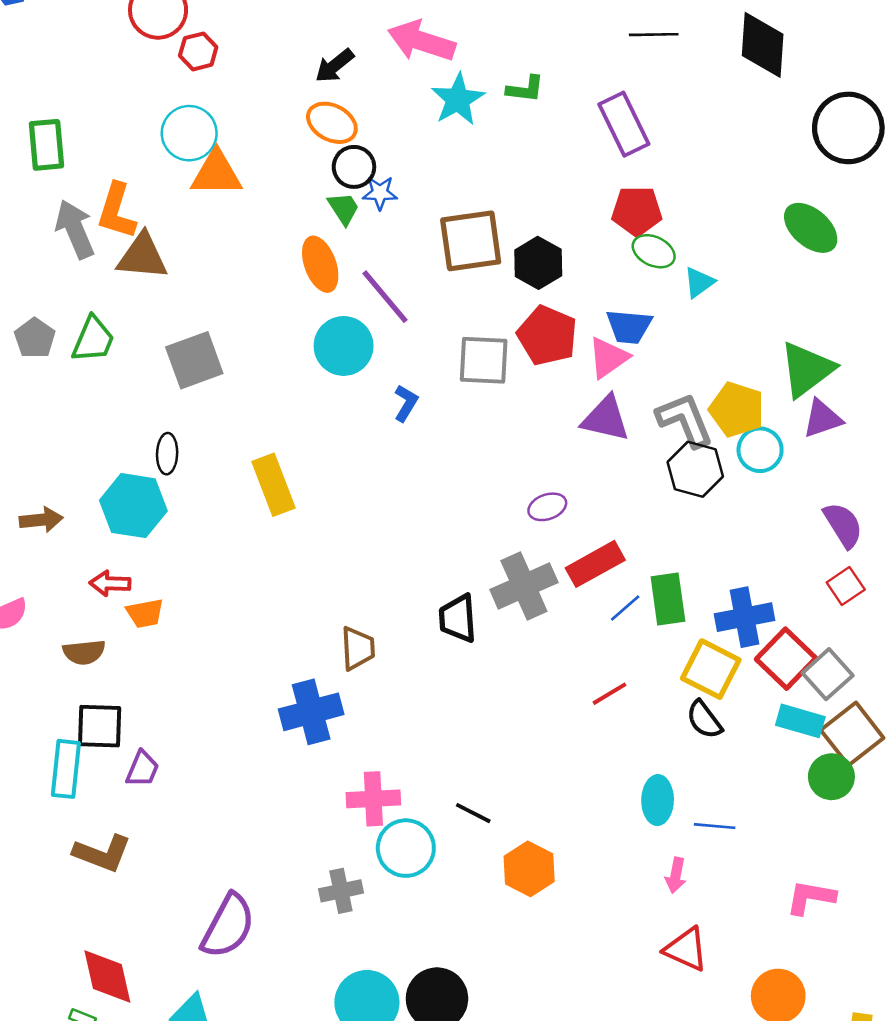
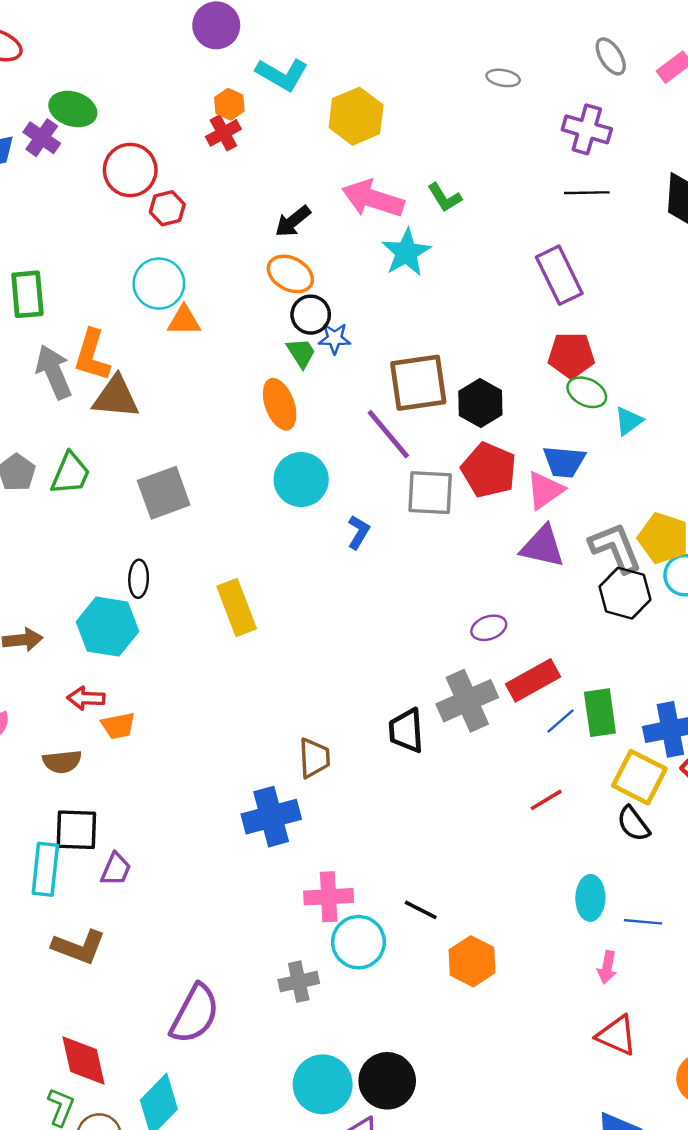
green L-shape: (525, 89) -> (445, 197), moved, turned 51
orange triangle: (216, 173) -> (184, 321), size x0.7
purple line: (385, 297) -> (388, 434), moved

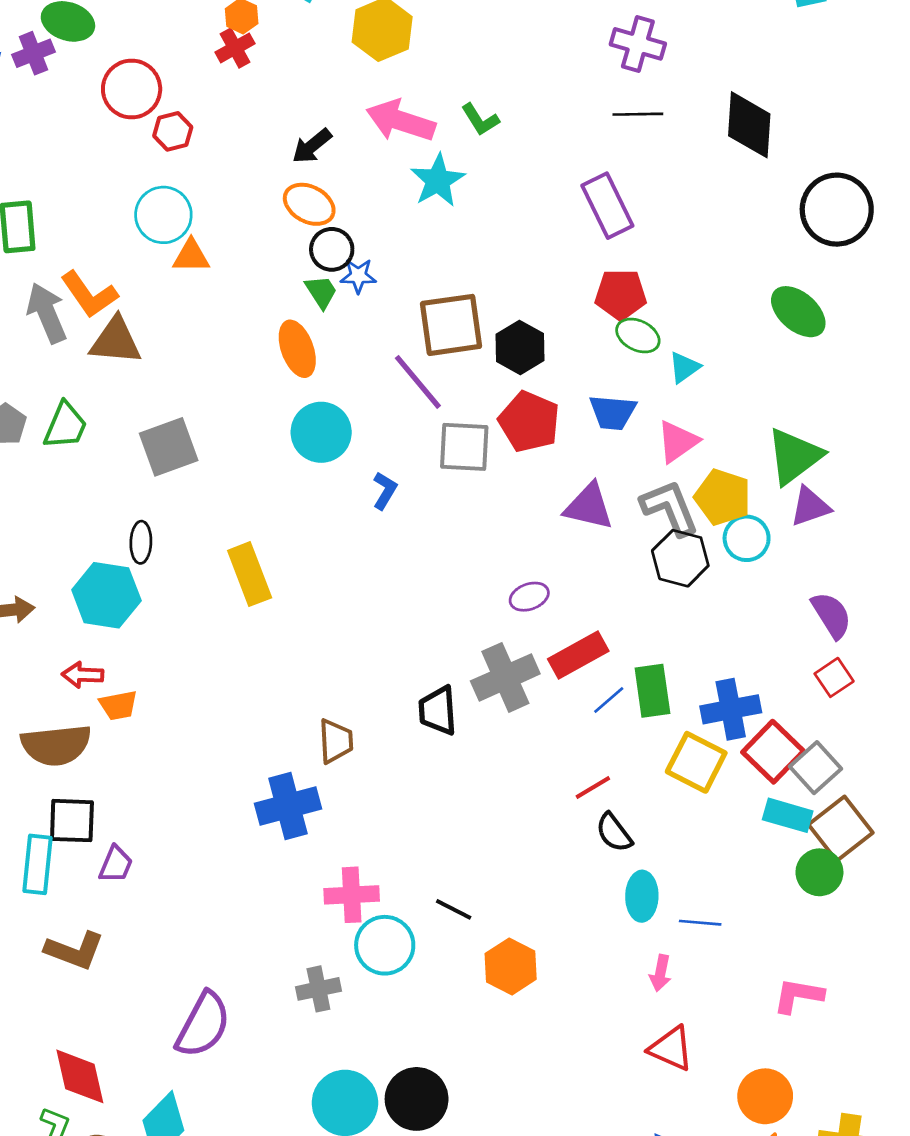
purple cross: (42, 138) -> (34, 53), turned 33
orange L-shape: (92, 355) -> (89, 294), turned -52
pink triangle: (545, 490) -> (678, 442), moved
brown semicircle: (62, 762) -> (56, 745), size x1.6
black semicircle: (633, 824) -> (614, 833), moved

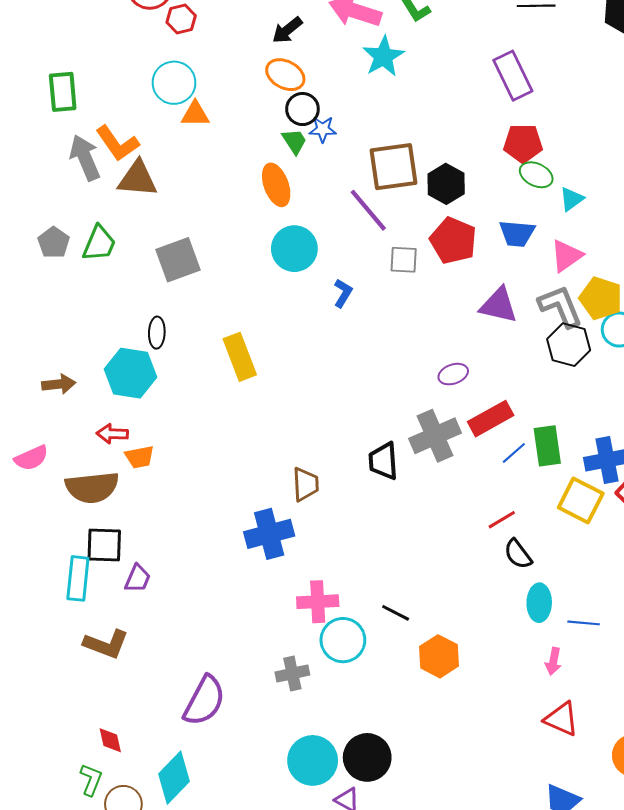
gray square: (464, 447) -> (404, 260), size x0.7
red diamond: (80, 1076) -> (110, 740), size x0.6

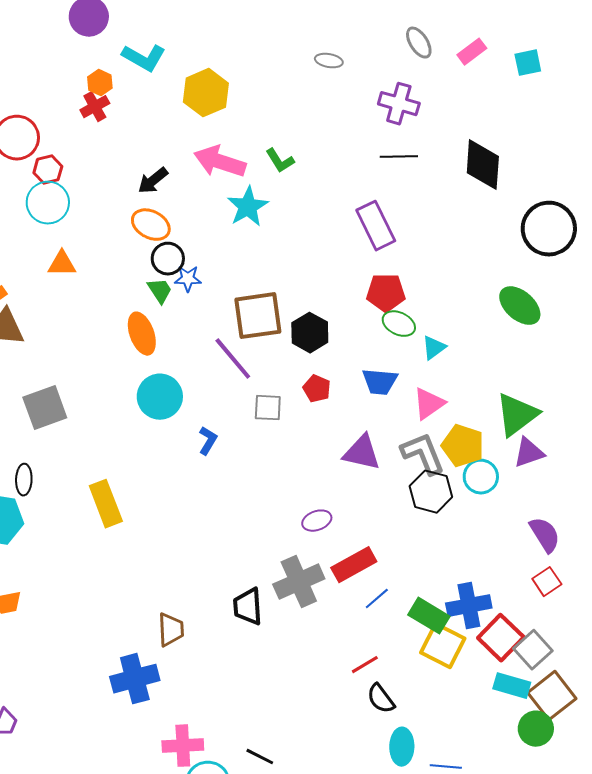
cyan circle: (174, 83) -> (48, 203), moved
red pentagon: (453, 241) -> (317, 389), size x0.6
green rectangle: (547, 446) -> (429, 616), moved, turned -51

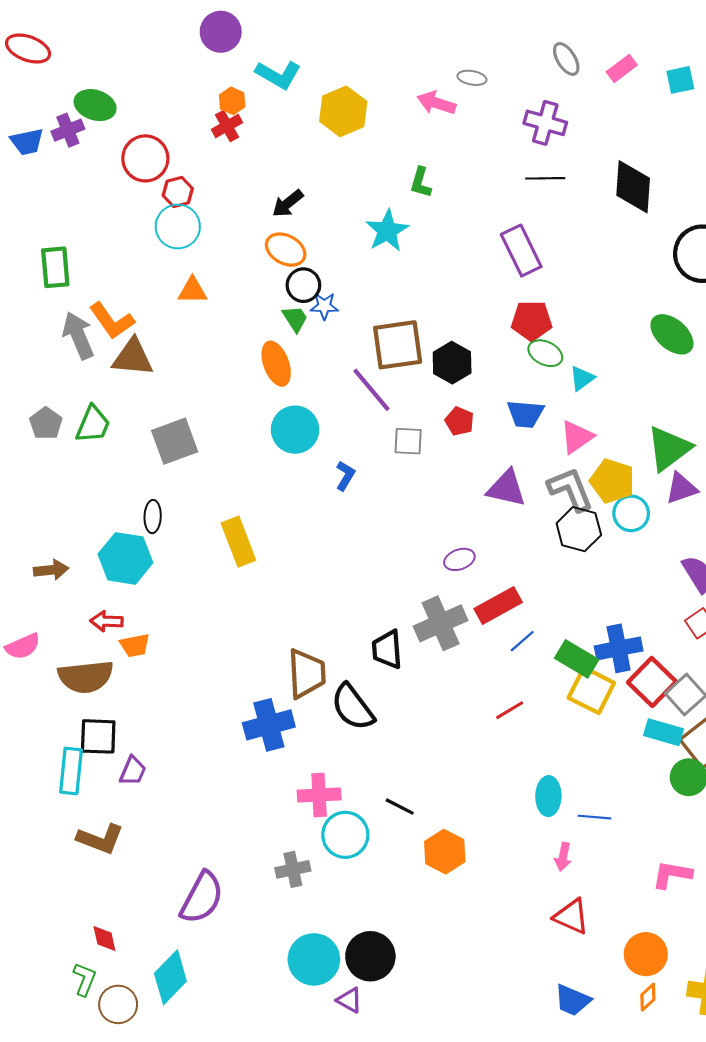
green L-shape: (280, 161) -> (421, 183), turned 48
pink arrow: (220, 162) -> (436, 103), moved, size x0.7
brown trapezoid: (171, 630) -> (307, 674), size x1.4
black semicircle: (381, 699) -> (353, 707), moved, size x1.5

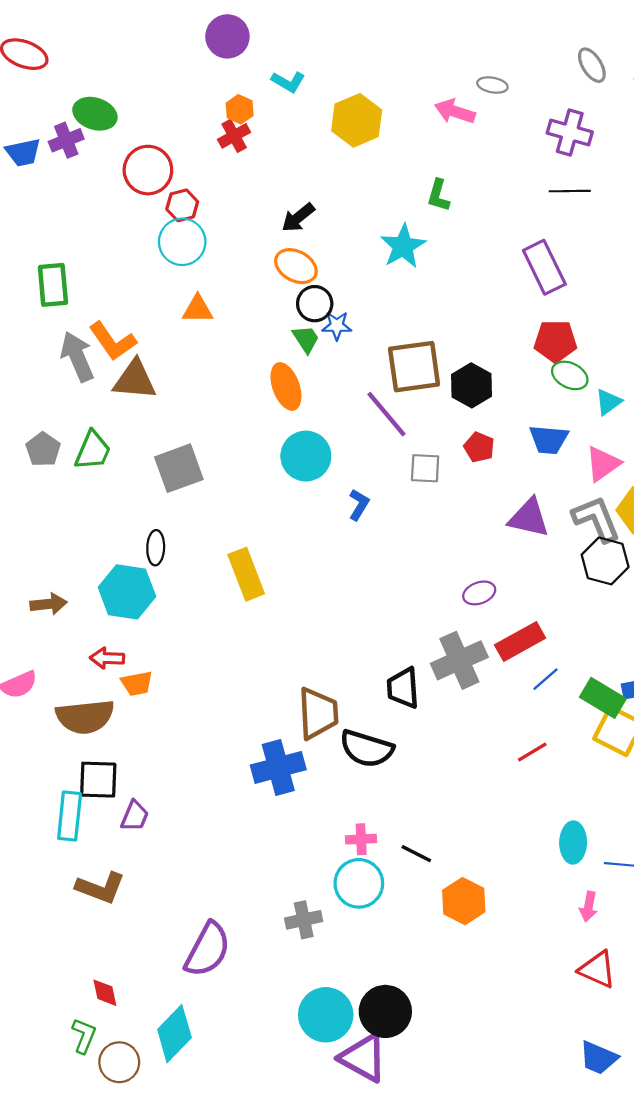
cyan L-shape: (278, 75) -> (288, 82), size x0.7
black semicircle: (353, 707) -> (367, 749), turned -36
pink cross: (319, 795) -> (361, 839), moved, size x0.7
purple triangle: (349, 1000) -> (363, 1058), size x1.8

